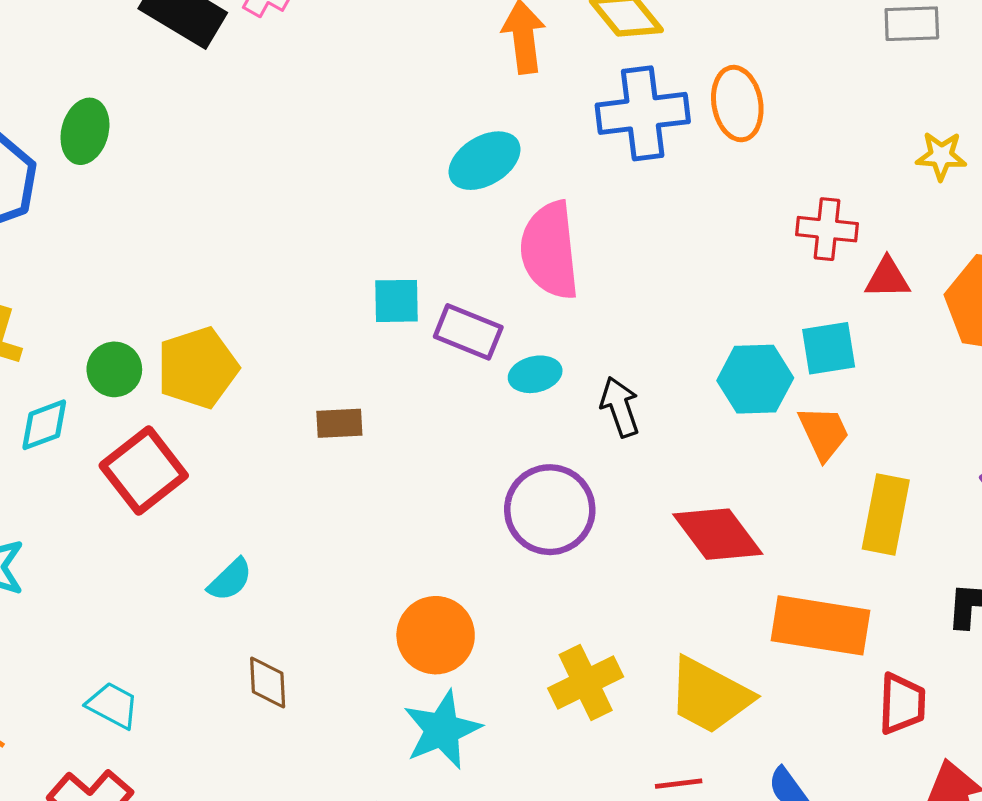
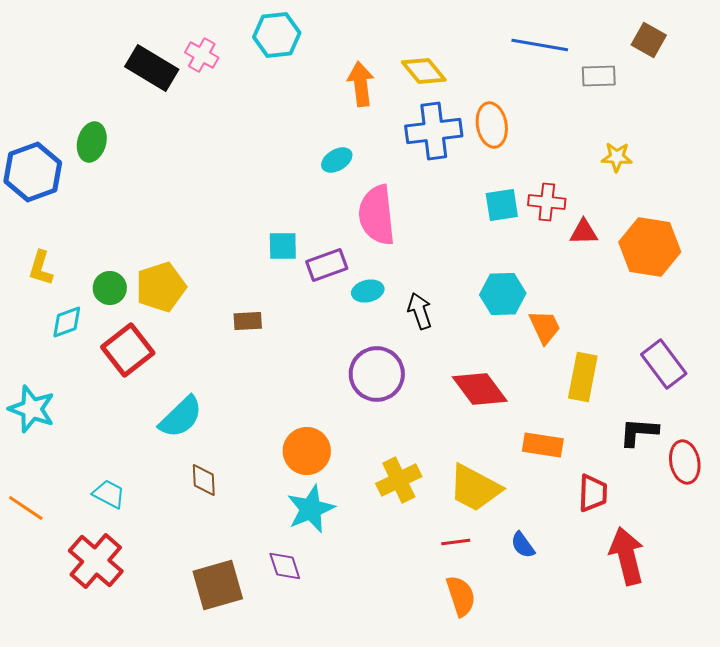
cyan ellipse: (485, 161) -> (337, 160), size x0.7
purple rectangle: (468, 332) -> (327, 265), turned -42
cyan square: (829, 348) -> (502, 205), moved
cyan semicircle: (230, 580) -> (181, 417), size x1.6
orange rectangle: (820, 625) -> (543, 445), size x0.7

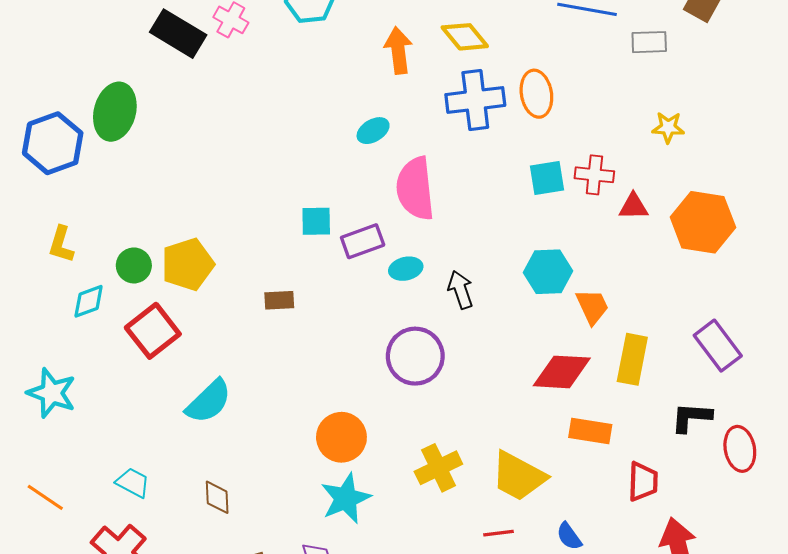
green ellipse: (92, 142) -> (115, 112), size x1.4
red diamond: (480, 389) -> (562, 372), moved, turned -50
brown diamond: (204, 480) -> (217, 497), moved

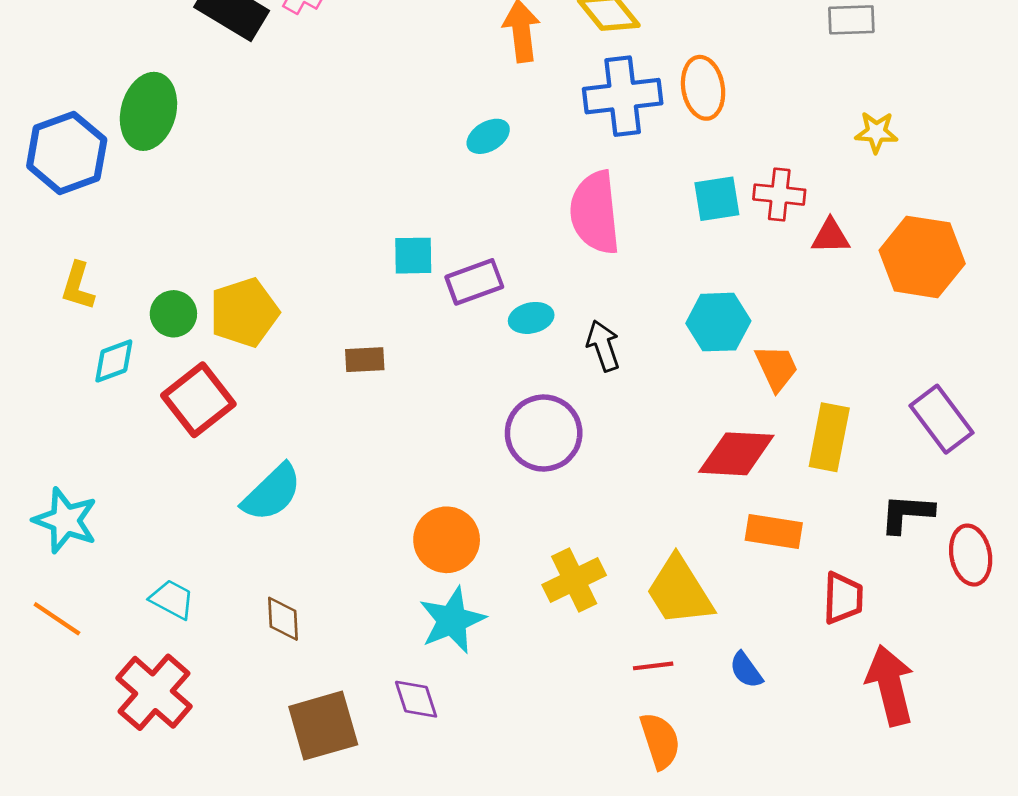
pink semicircle: (415, 189) -> (595, 213), moved
cyan star: (52, 393) -> (65, 520), moved
yellow trapezoid: (519, 476) -> (679, 591), turned 30

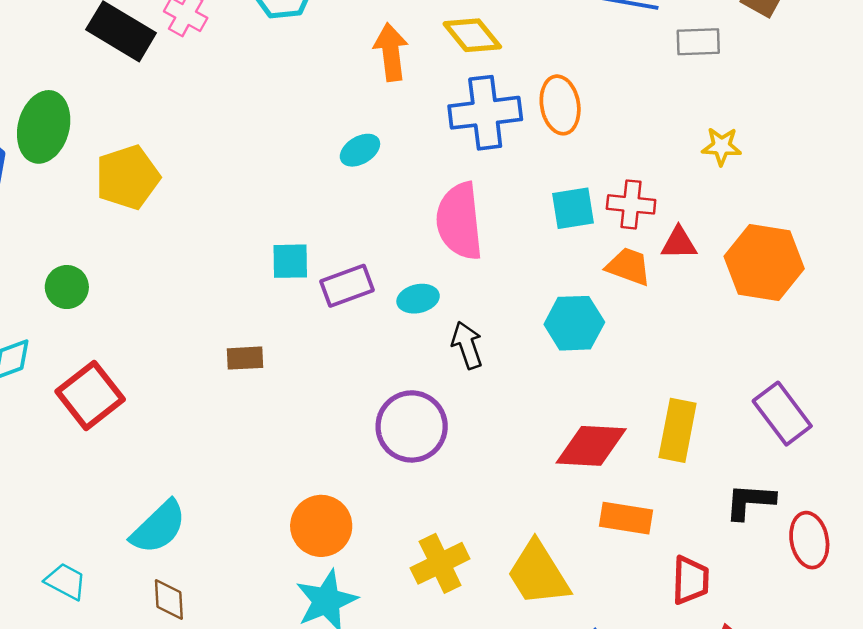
yellow pentagon: (244, 312) -> (128, 177), moved
green circle: (173, 314) -> (67, 287), moved
cyan ellipse: (531, 318) -> (418, 299), moved
orange trapezoid: (777, 368) -> (629, 266), moved, turned -45
cyan semicircle: (272, 493) -> (159, 527), moved

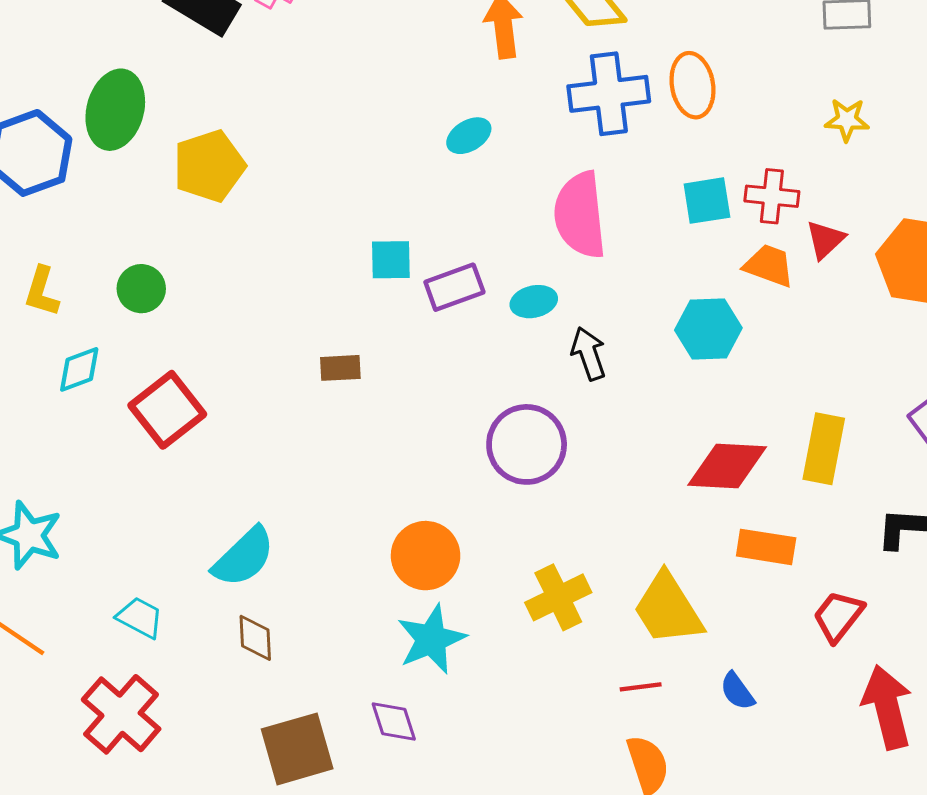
yellow star: (721, 146) -> (847, 120), moved
red triangle: (679, 243) -> (825, 240), turned -42
red trapezoid: (691, 580) -> (838, 616), turned -144

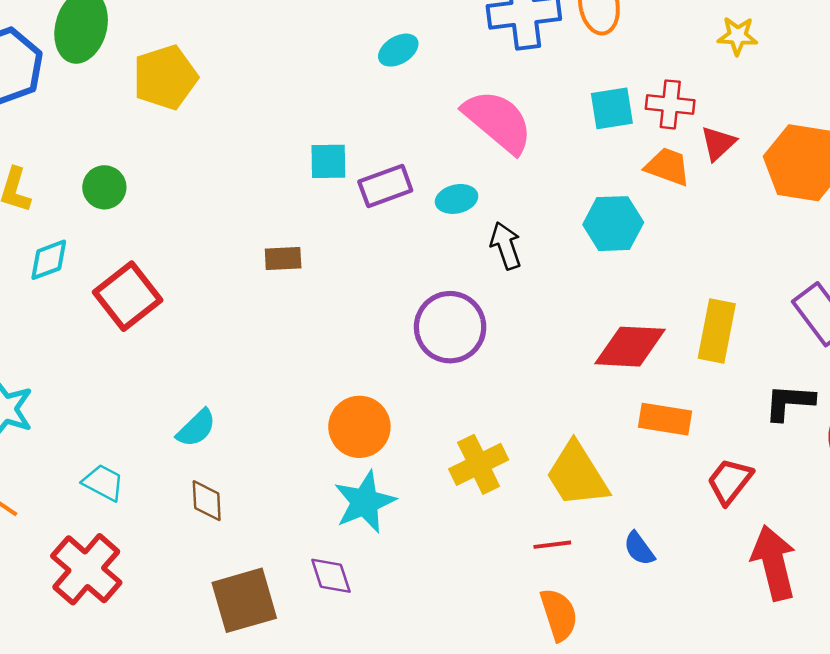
pink semicircle: (580, 215) -> (498, 121), turned 136
cyan semicircle: (244, 557) -> (196, 428), size x0.7

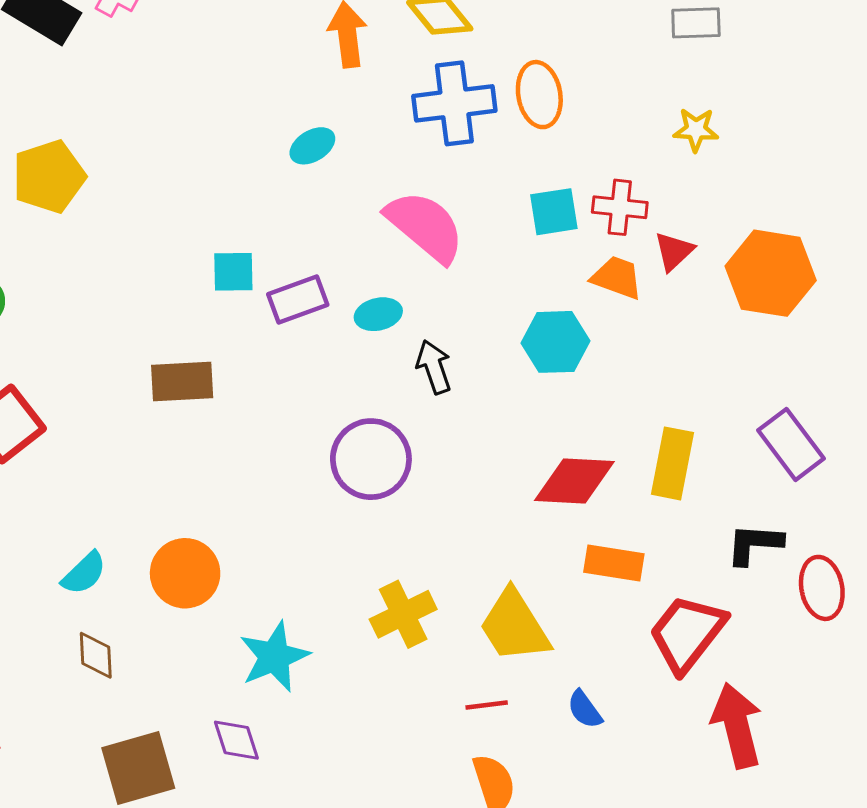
brown rectangle: (283, 259) -> (182, 382), size x1.5
orange circle: (359, 427) -> (185, 573), moved
red trapezoid: (730, 481) -> (687, 633), size x1.5

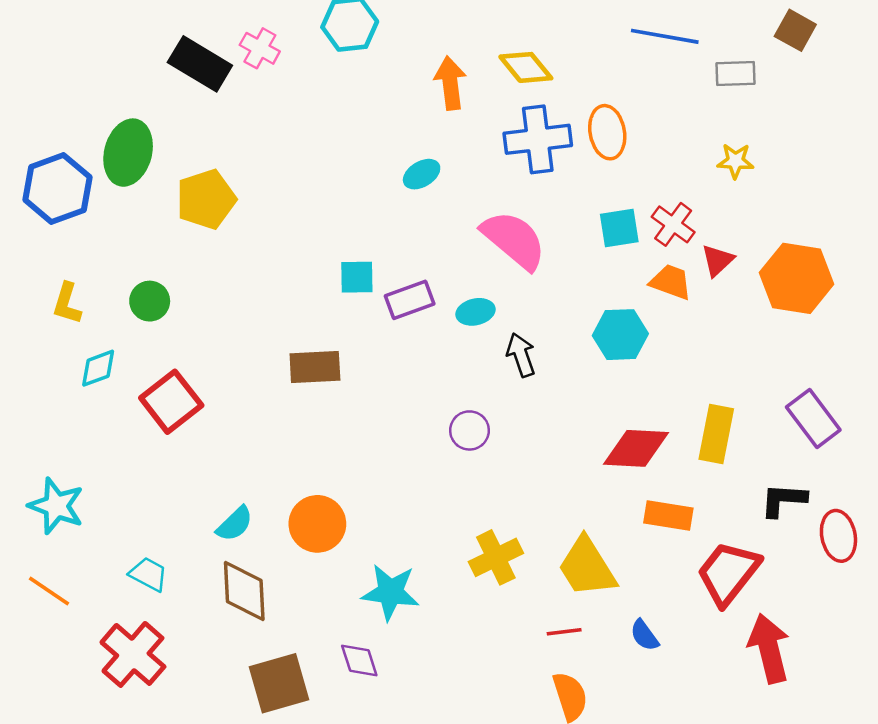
red cross: (620, 207) -> (673, 224), turned 30
purple circle: (371, 459) -> (469, 430), size x0.6
brown diamond: (96, 655) -> (244, 591), size x1.6
cyan star: (274, 657) -> (390, 592), turned 30

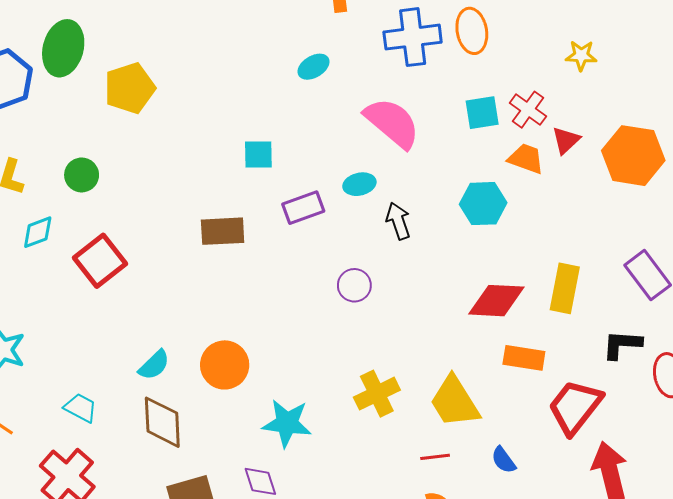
purple rectangle: (410, 300) -> (303, 208), moved

